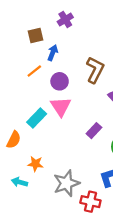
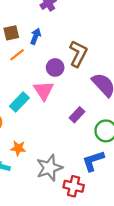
brown square: (35, 36) -> (11, 33), moved
purple circle: (60, 81) -> (55, 67), moved

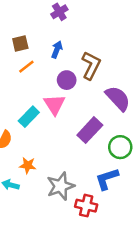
blue arrow: (36, 36) -> (57, 50), moved
purple rectangle: (77, 115) -> (90, 130), size x1.5

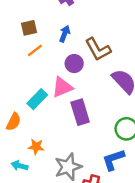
brown L-shape: (91, 65) -> (98, 49), turned 124
pink triangle: (54, 104) -> (62, 87), turned 40
purple rectangle: (90, 130) -> (80, 112), moved, turned -60

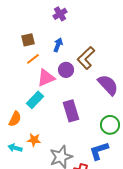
brown L-shape: (98, 49) -> (86, 58), turned 75
pink triangle: (62, 87) -> (46, 78), moved
cyan arrow: (20, 166) -> (15, 148), moved

